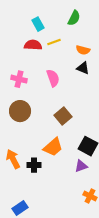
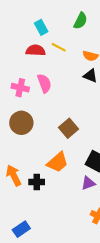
yellow line: (54, 42) -> (59, 47), turned 48
pink semicircle: (53, 78) -> (44, 83), moved

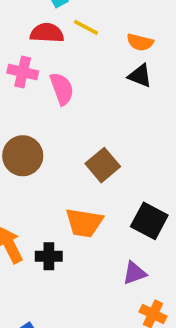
pink cross: (20, 88) -> (23, 72), moved
orange trapezoid: (58, 162) -> (84, 223), turned 50
purple triangle: (88, 183) -> (134, 273), moved

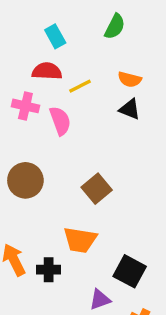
yellow line: (86, 27) -> (80, 86), moved, turned -55
black square: (149, 221) -> (130, 271), moved
purple triangle: (134, 273) -> (100, 299), moved

